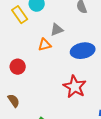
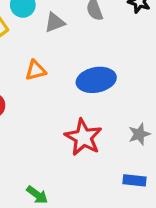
gray triangle: (57, 30) -> (55, 22), moved

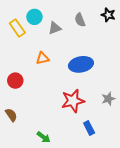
red star: (83, 137) -> (73, 101), turned 30
blue rectangle: (134, 180) -> (89, 128), moved, turned 56

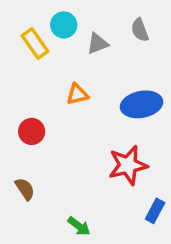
blue rectangle: (89, 128) -> (155, 211), turned 56

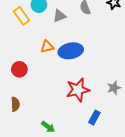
blue ellipse: (142, 104) -> (71, 51), moved
brown semicircle: (25, 189) -> (15, 104), turned 32

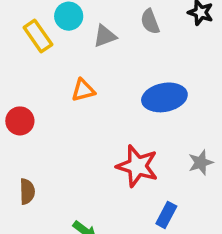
blue ellipse: (71, 51) -> (164, 97), moved
red circle: (19, 69) -> (20, 121), moved
red star: (78, 90) -> (137, 166), turned 30

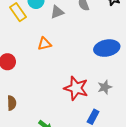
blue ellipse: (164, 97) -> (107, 48), moved
gray star: (201, 163) -> (105, 87), moved

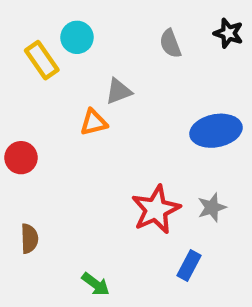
gray triangle: (57, 12) -> (118, 91), moved
red star: (76, 88) -> (156, 210), turned 30

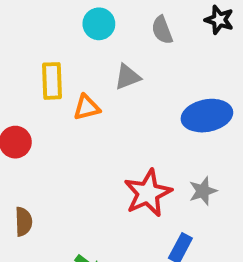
cyan circle: (77, 37) -> (99, 24), moved
yellow rectangle: (42, 60) -> (52, 81), moved, turned 33
gray triangle: (118, 91) -> (127, 77), moved

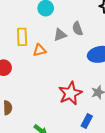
gray semicircle: (162, 30) -> (77, 29), moved

